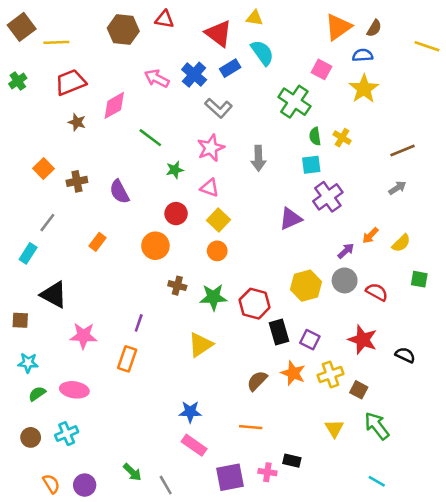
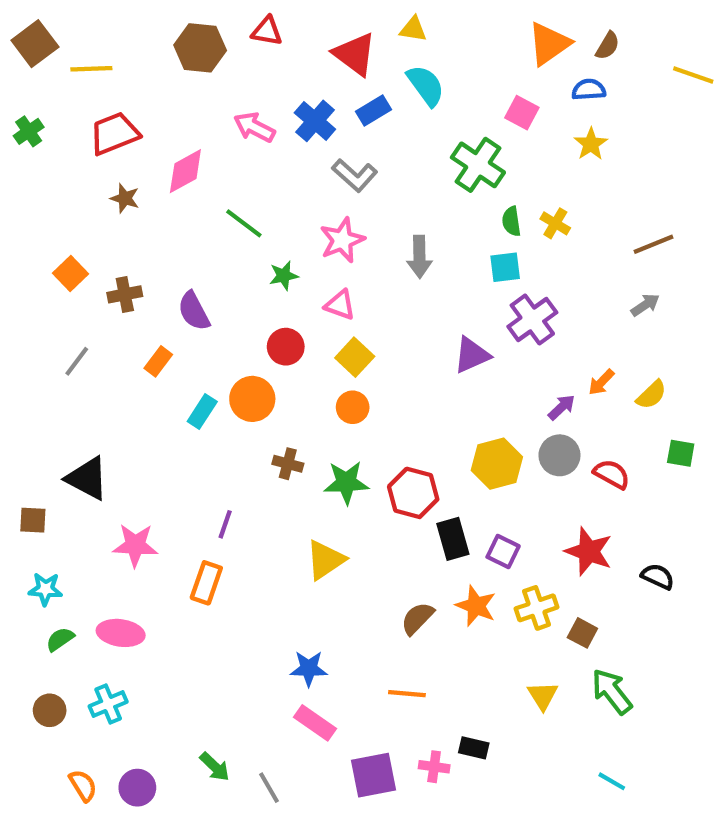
yellow star: (364, 89) -> (591, 144), size x0.7
orange rectangle: (98, 242) -> (158, 361), moved
cyan rectangle: (28, 253) -> (202, 411), moved

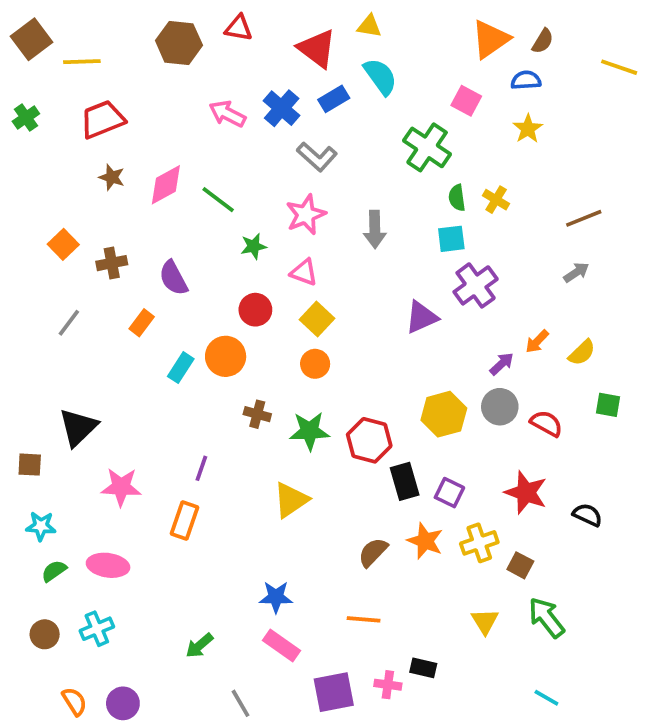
pink diamond: (185, 171) -> (166, 185), moved
black triangle: (87, 478) -> (78, 427), turned 48
green arrow: (215, 767) -> (199, 646), moved, turned 96

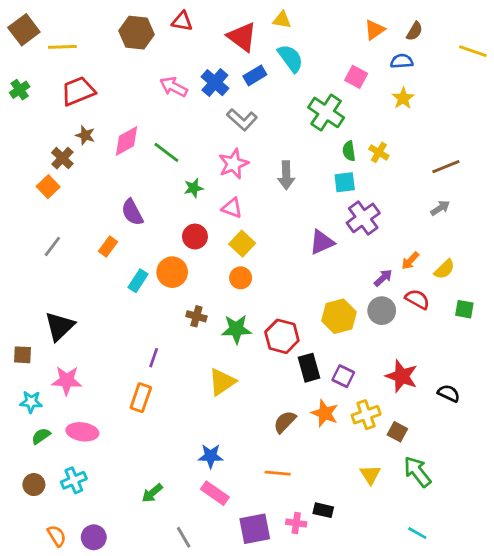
orange triangle: (490, 39) -> (375, 30), size x0.7
brown cross: (112, 263) -> (62, 158), moved, turned -35
red semicircle: (546, 423) -> (417, 299), moved
pink star: (121, 487) -> (67, 380), moved

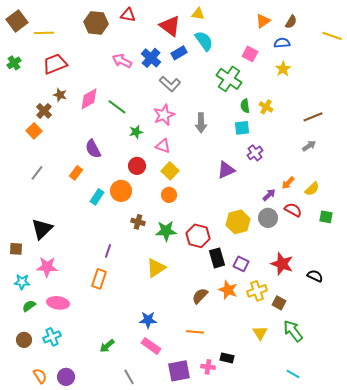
purple cross: (363, 218) -> (255, 153), size x0.7

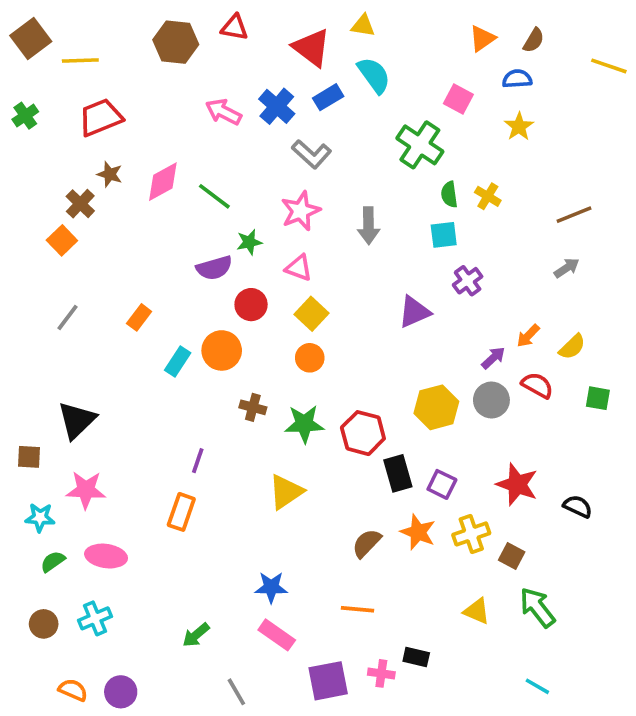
purple semicircle: (93, 149) -> (214, 268), moved, turned -78
yellow triangle: (260, 333) -> (477, 611), turned -35
orange semicircle: (40, 376) -> (73, 690), turned -35

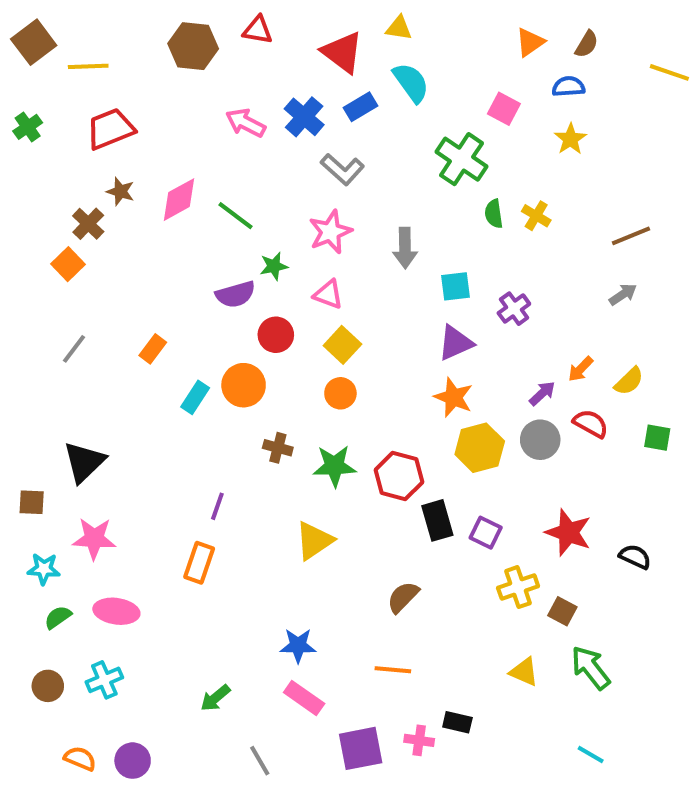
cyan square: (444, 235) -> (455, 286), moved
orange star: (418, 532) -> (453, 397), moved

